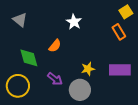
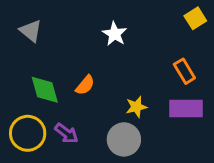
orange rectangle: (119, 32) -> (184, 71), moved
orange semicircle: (55, 46) -> (85, 85), moved
purple arrow: (55, 79) -> (66, 133), moved

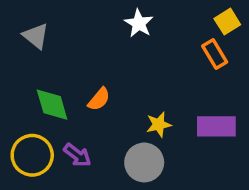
white star: (115, 34) -> (139, 23), moved
orange rectangle: (184, 71) -> (215, 54), moved

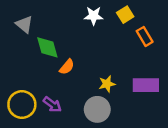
yellow square: (227, 22) -> (125, 15), moved
white star: (139, 23) -> (94, 16), turned -30
green diamond: (52, 105) -> (47, 47), moved

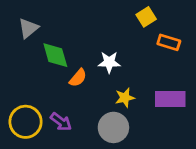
white star: (94, 16) -> (109, 62), moved
gray triangle: (24, 24) -> (28, 28), turned 42
orange rectangle: (145, 36) -> (169, 42), turned -42

